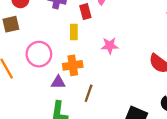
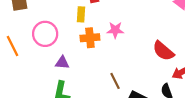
orange cross: (73, 65) -> (90, 38), moved
brown line: (89, 93) -> (115, 81), moved, turned -49

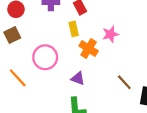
orange cross: (90, 38) -> (89, 48), turned -36
purple triangle: (62, 63) -> (78, 78), moved, turned 32

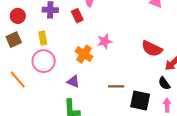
yellow rectangle: (74, 29) -> (43, 38), moved
brown line: (124, 82) -> (116, 86), turned -49

